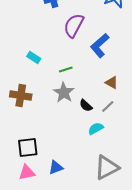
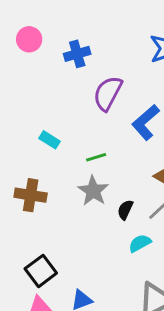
black semicircle: (86, 106) -> (125, 210), turned 72
black square: (28, 148) -> (41, 271), turned -30

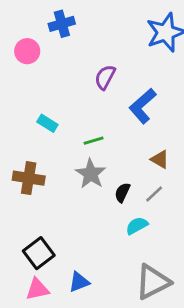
pink circle: (29, 39) -> (27, 51), moved
blue cross: (77, 54) -> (62, 24), moved
purple semicircle: (108, 93) -> (105, 77), size x0.7

